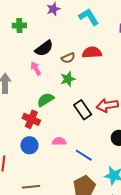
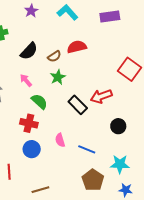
pink arrow: (36, 68) -> (26, 80), moved
green semicircle: (45, 100) -> (39, 101), turned 84
pink semicircle: (59, 141) -> (60, 140), turned -96

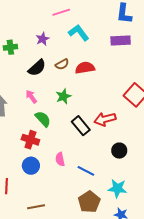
purple star: (31, 11) -> (43, 39), moved
brown semicircle: (54, 56) -> (62, 64), moved

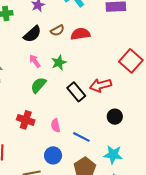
pink arrow: (31, 97) -> (35, 61), moved
green semicircle: (43, 119) -> (38, 85), turned -96
red cross: (30, 140) -> (26, 120), moved
blue circle: (31, 166) -> (53, 155), moved

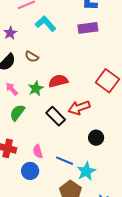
brown semicircle: (57, 30) -> (32, 57), turned 64
red semicircle: (80, 34) -> (58, 81), moved
blue circle: (53, 155) -> (30, 171), moved
cyan star: (113, 155) -> (86, 171), moved, turned -30

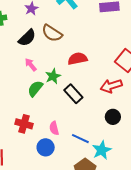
brown semicircle: (32, 57) -> (52, 33), size x1.5
green star: (36, 88) -> (53, 76), moved
red arrow: (79, 108) -> (111, 86), moved

